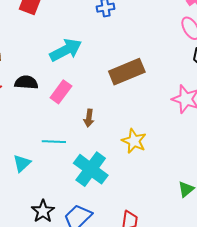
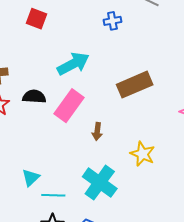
pink rectangle: (61, 92) -> (69, 106), size x1.4
cyan line: (54, 142) -> (53, 195), moved

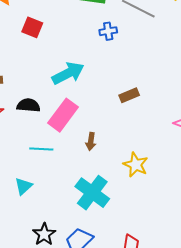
brown rectangle: (135, 85) -> (129, 95), size x0.6
cyan line: (53, 195) -> (41, 149), moved

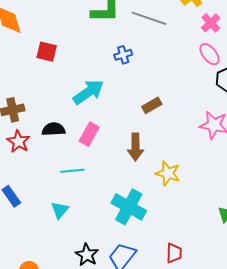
blue cross: (108, 31) -> (123, 55), moved
pink rectangle: (63, 115) -> (89, 134), size x0.7
brown arrow: (91, 141) -> (135, 147), moved, size x1.5

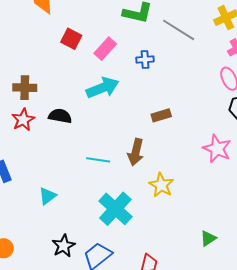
pink rectangle: (89, 134) -> (105, 49), moved
cyan line: (72, 171) -> (98, 160), moved

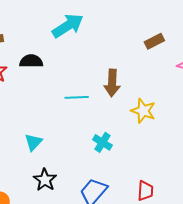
brown rectangle: (161, 115) -> (154, 41), moved
cyan cross: (115, 209) -> (102, 142), size x0.6
black star: (64, 246) -> (45, 180), moved

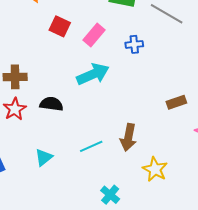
cyan line: (77, 97) -> (91, 146), turned -30
cyan triangle: (33, 142) -> (44, 157), moved

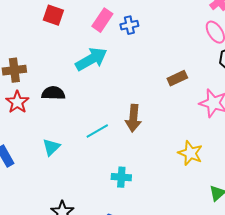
pink rectangle: (94, 35) -> (102, 20), moved
yellow star: (155, 169) -> (190, 153), moved
cyan cross: (110, 195) -> (121, 177), turned -30

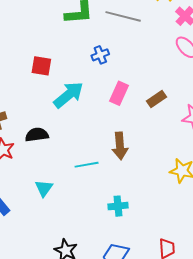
red square: (53, 15) -> (41, 66), moved
pink rectangle: (102, 20) -> (119, 93), moved
cyan line: (97, 131) -> (87, 165), turned 30

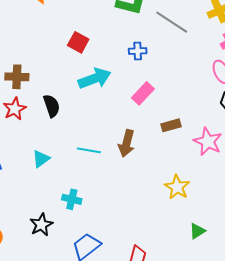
brown rectangle: (157, 99) -> (171, 125), moved
black semicircle: (37, 135) -> (52, 106), turned 60
cyan cross: (118, 206) -> (72, 199), moved

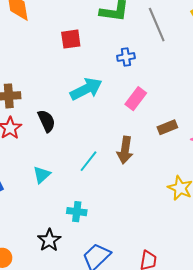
gray line: (172, 22) -> (157, 25), turned 40
red square: (78, 42) -> (71, 39), moved, turned -30
cyan line: (89, 150) -> (88, 161), turned -55

